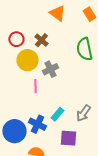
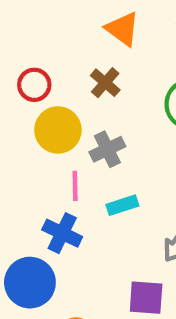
brown cross: (41, 40) -> (105, 83), moved
cyan rectangle: (57, 114) -> (122, 205), moved, turned 32
blue cross: (37, 124) -> (62, 233), moved

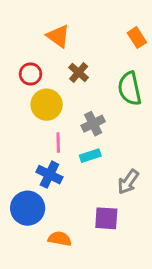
orange triangle: (122, 29) -> (58, 36), moved
gray cross: (107, 149) -> (93, 124), moved

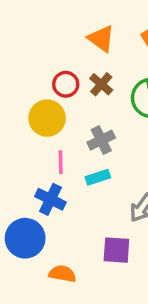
orange triangle: (58, 36) -> (101, 39), moved
brown cross: (79, 73) -> (101, 84), moved
red circle: (30, 74) -> (66, 84), moved

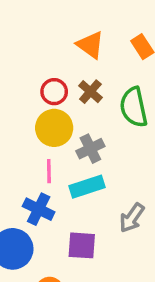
yellow circle: (47, 118) -> (54, 128), moved
cyan rectangle: (98, 177) -> (87, 187), size x1.4
purple square: (116, 250) -> (82, 245), moved

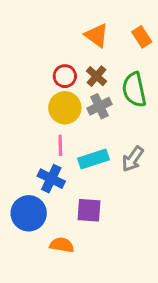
gray cross: (90, 149) -> (100, 106), moved
gray arrow: (132, 218) -> (133, 159), moved

